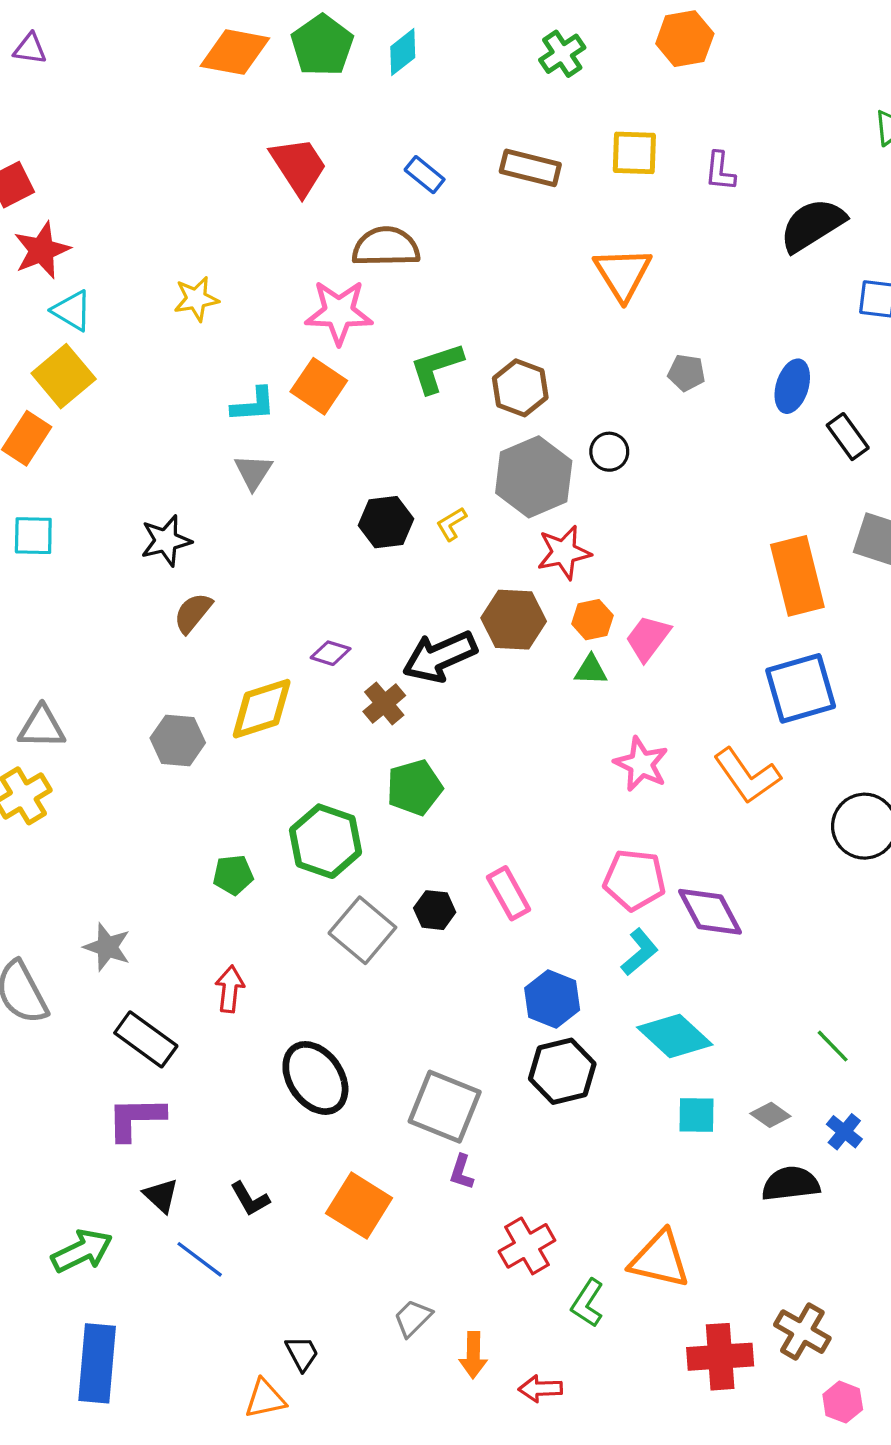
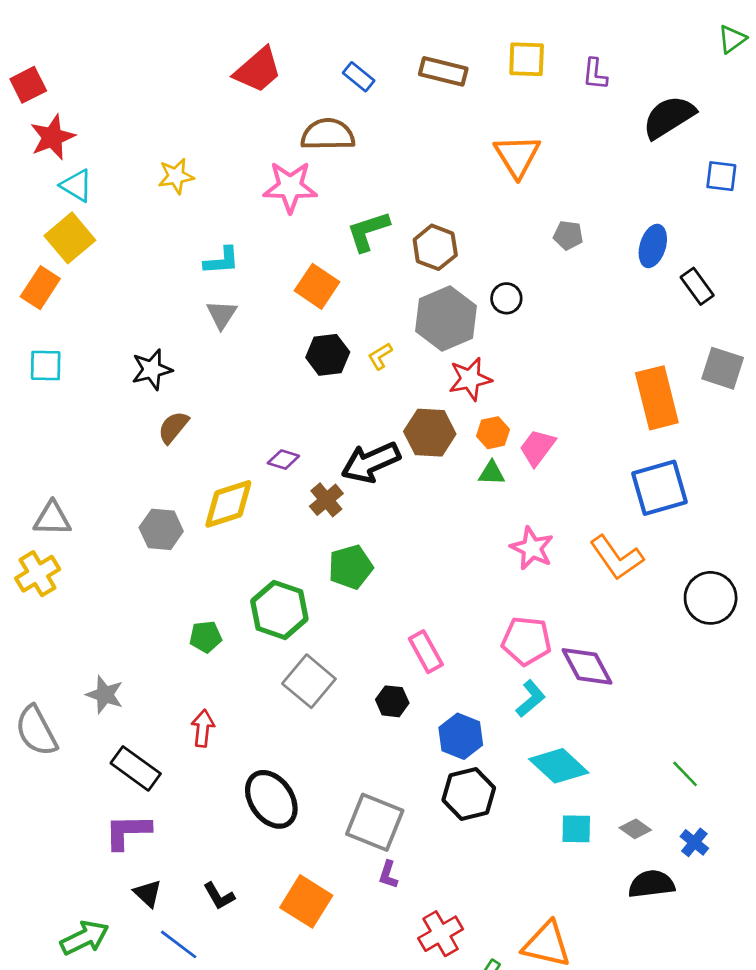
red trapezoid: (299, 166) -> (258, 70), turned 82
orange square: (319, 386) -> (317, 286), moved
black hexagon: (435, 910) -> (392, 701), moved

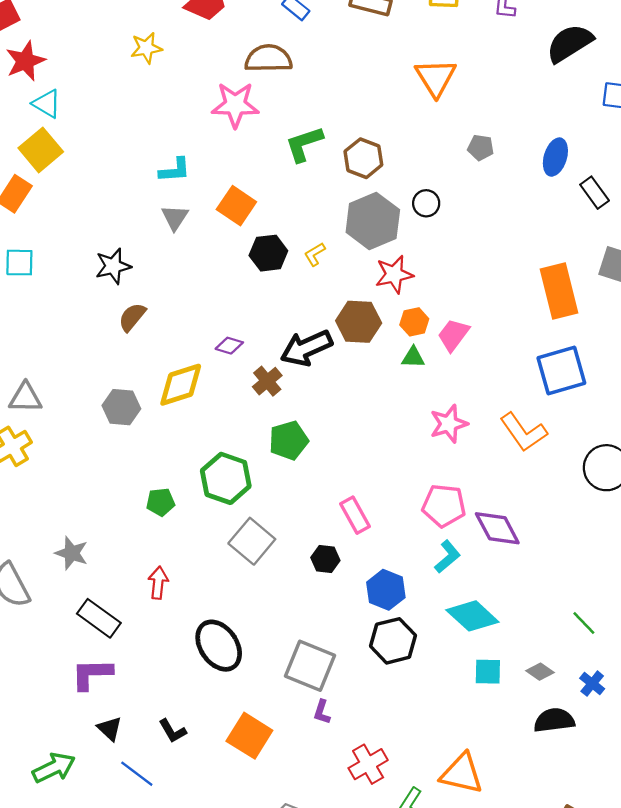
yellow star: (176, 176) -> (146, 48), moved
orange square: (317, 286) -> (236, 206), moved
pink star: (532, 548) -> (449, 424), turned 30

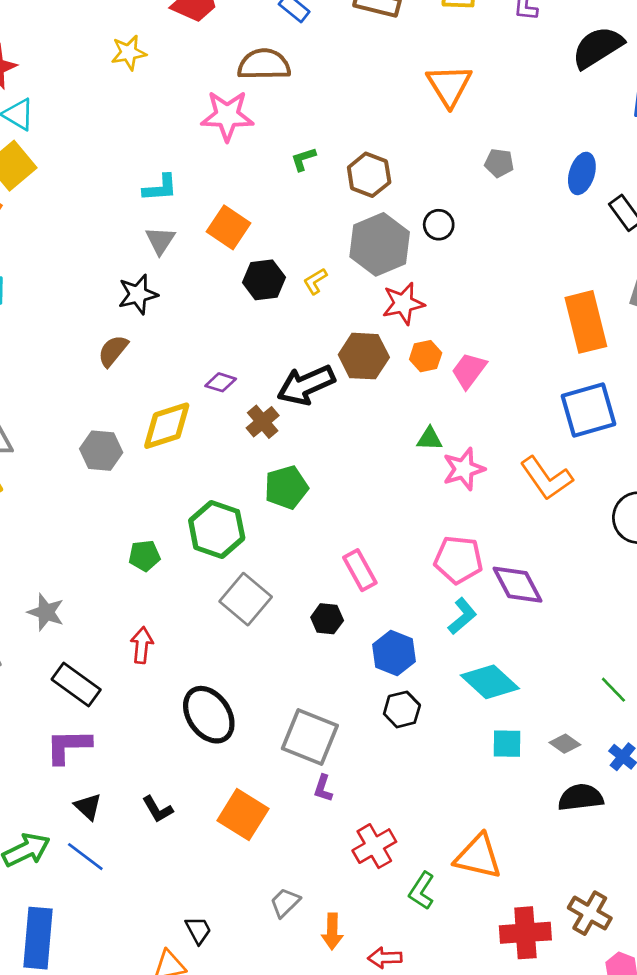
green L-shape: (304, 144) -> (303, 159), size x0.6
black star: (113, 266) -> (138, 294), moved
green triangle: (413, 357) -> (429, 439), moved
black hexagon: (393, 641) -> (402, 709), size x0.7
blue line: (137, 774) -> (85, 857), moved

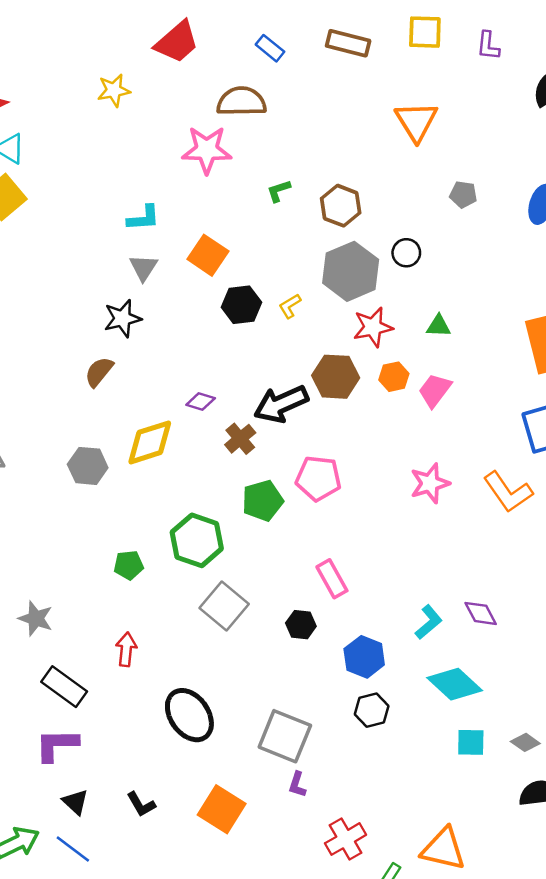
green triangle: (429, 439) -> (439, 326), moved
pink pentagon: (458, 560) -> (318, 478), moved
purple diamond: (518, 585) -> (481, 613), moved, size x0.7

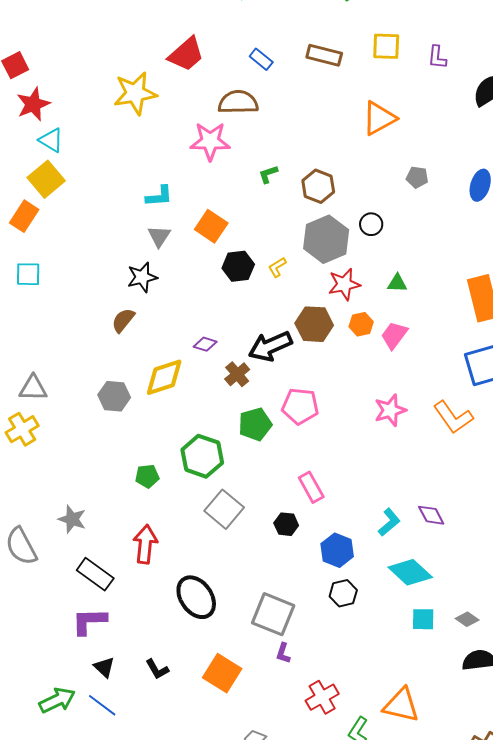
yellow star: (114, 90) -> (135, 93), size x1.6
orange triangle: (416, 121) -> (379, 118), turned 33
red arrow: (126, 649) -> (145, 544), size x1.4

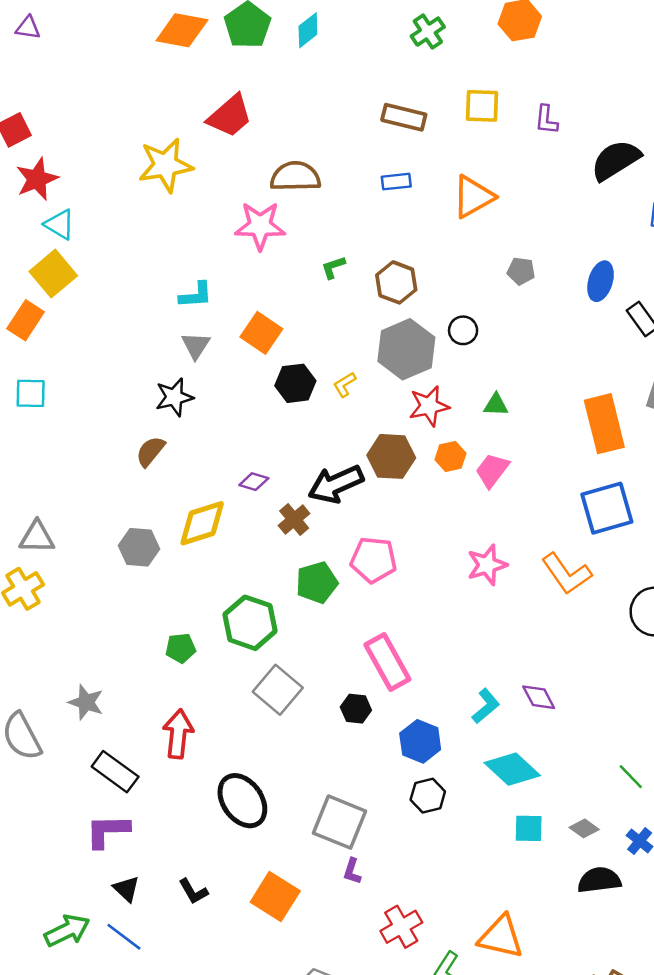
blue rectangle: (261, 59) -> (396, 182), moved, turned -45
pink rectangle: (311, 487) -> (387, 662), size x1.4

